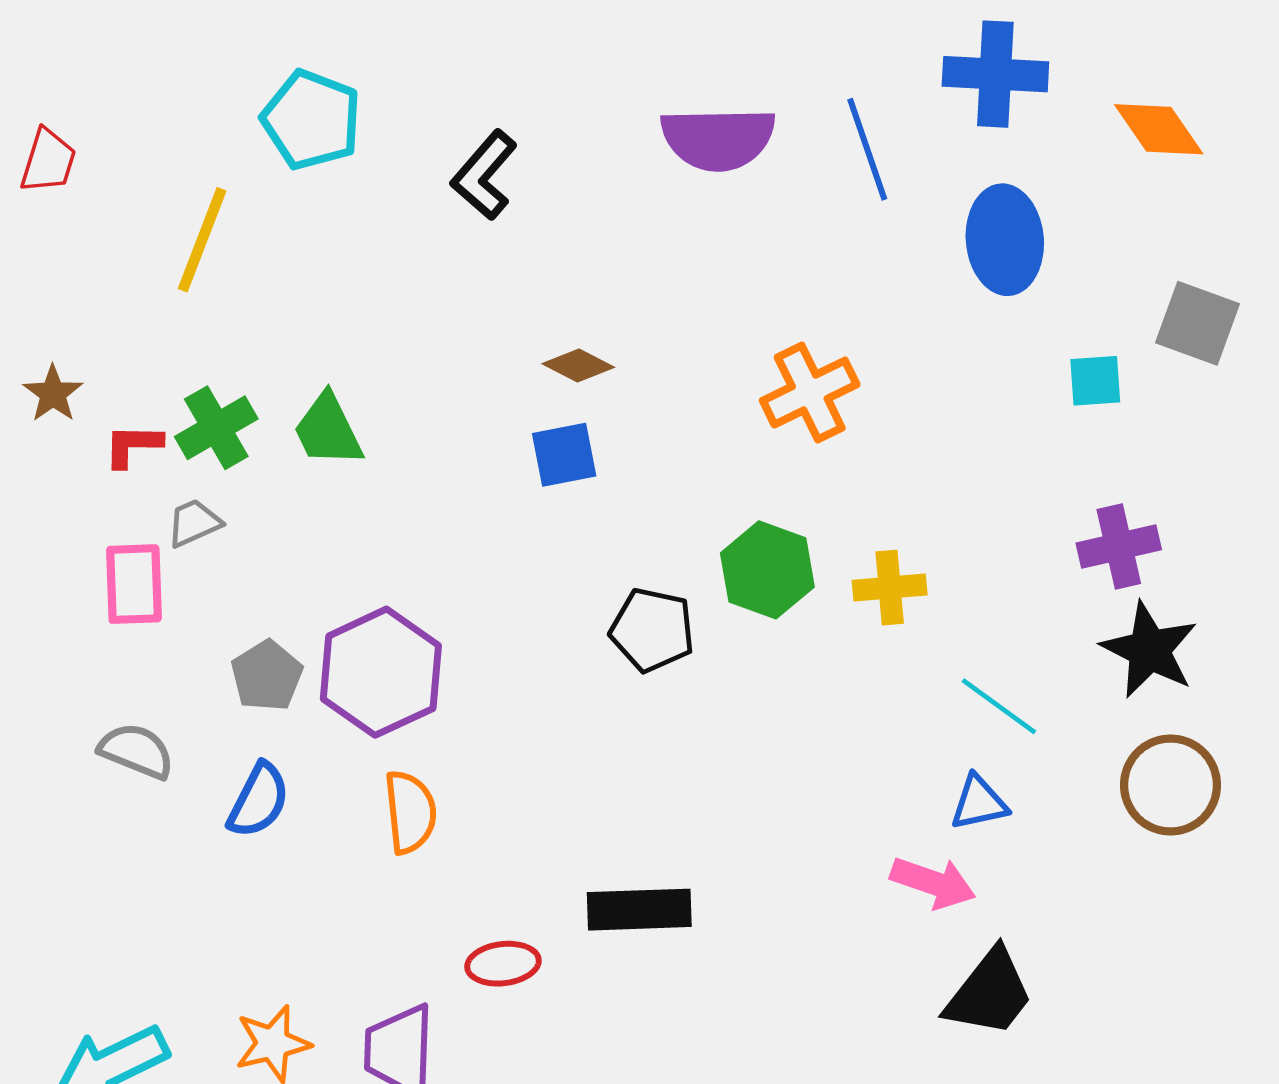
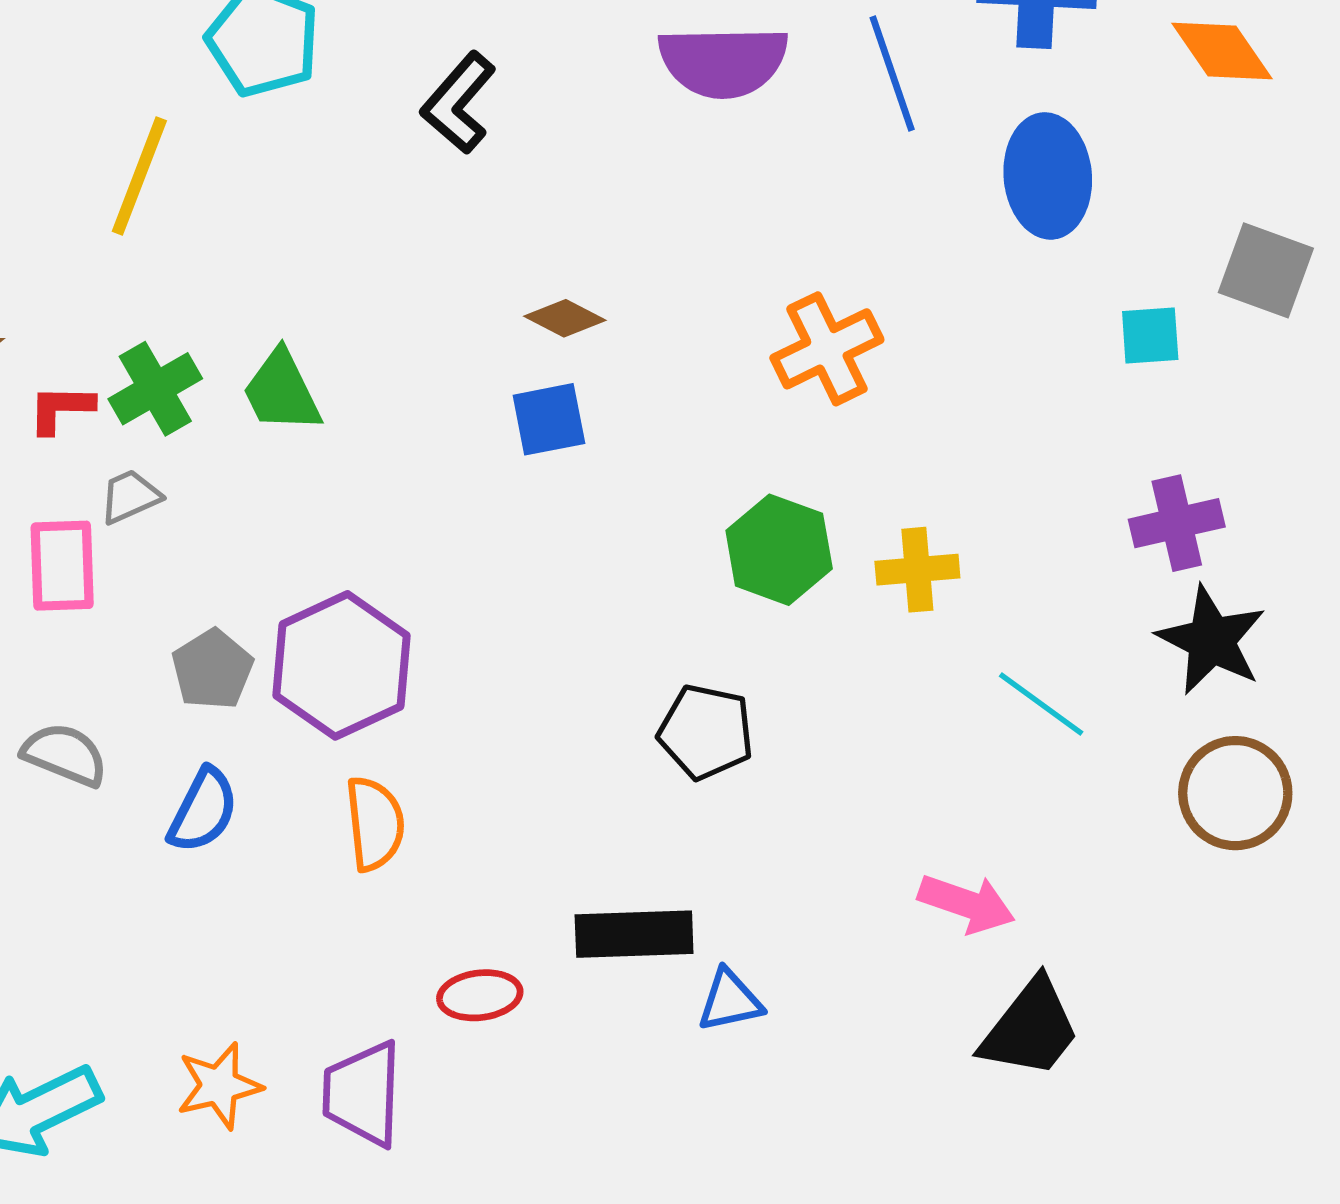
black pentagon: (652, 630) -> (706, 732), moved
blue triangle: (979, 803) -> (730, 1001), moved

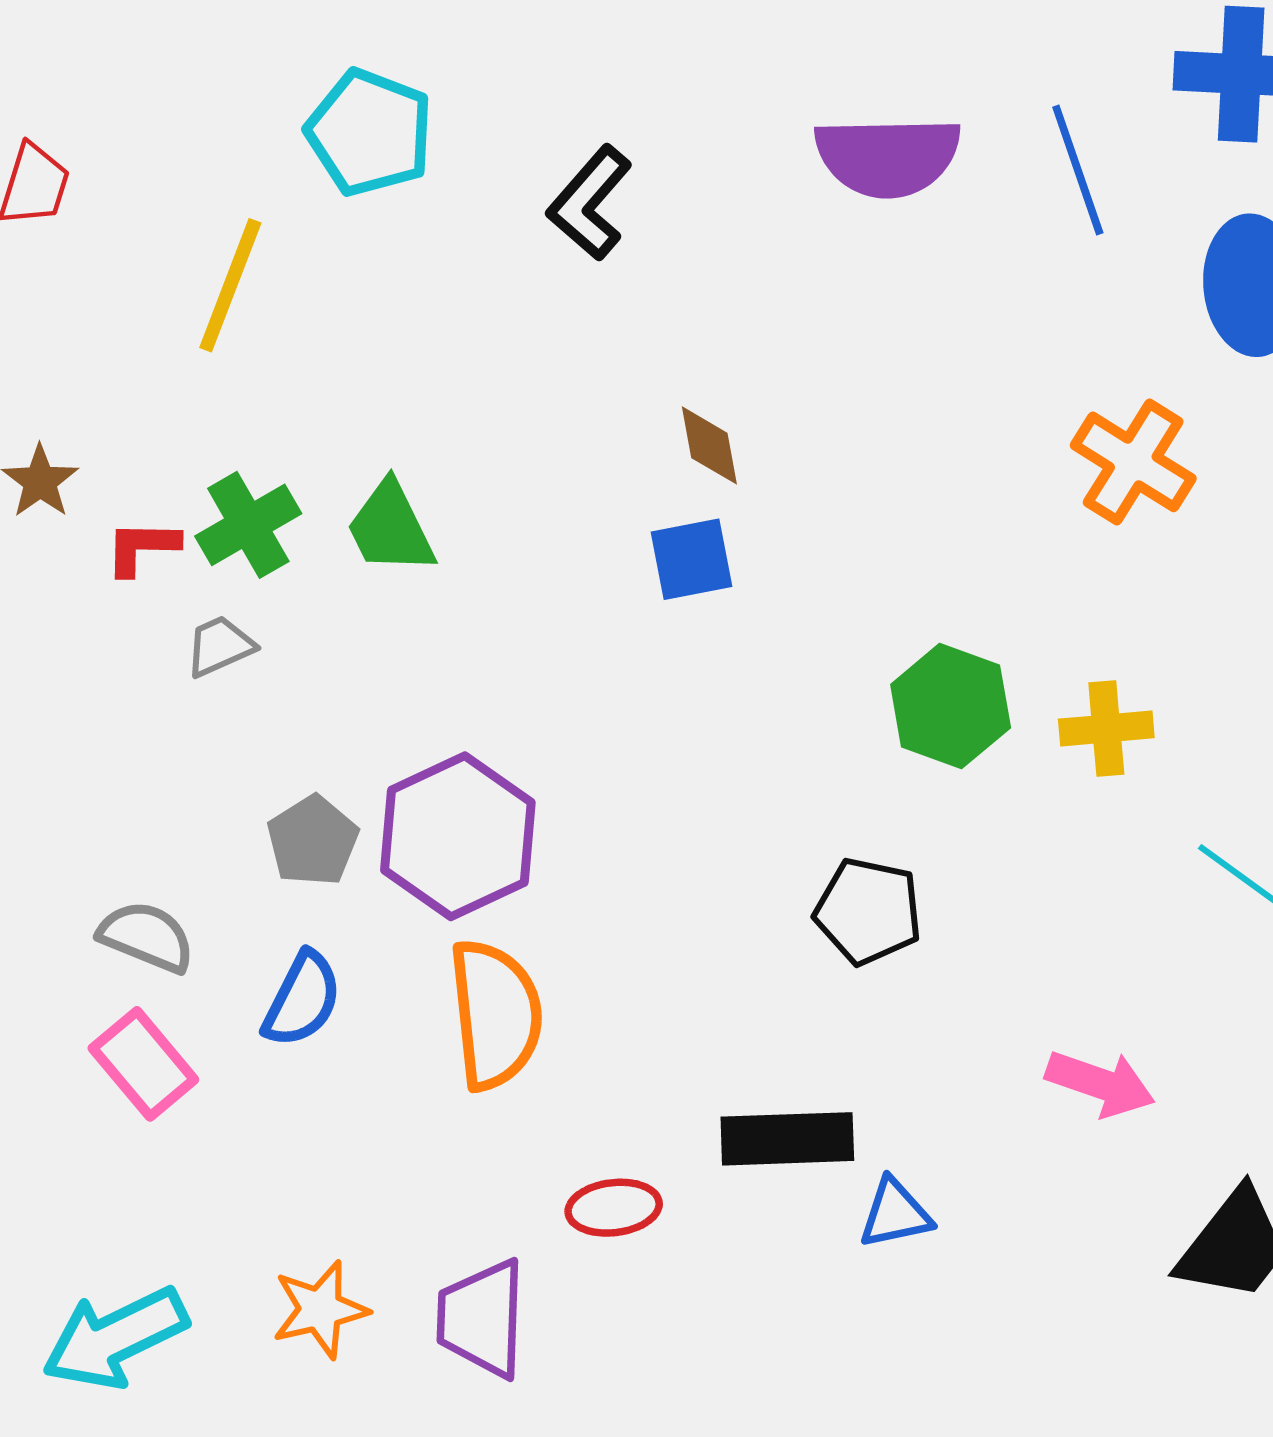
brown diamond: (565, 318) -> (709, 445), turned 52
orange cross: (827, 349) -> (1133, 462), moved, turned -32
pink rectangle: (62, 566) -> (143, 1064), moved, turned -38
orange semicircle: (375, 824) -> (495, 1014), size x1.4
pink arrow: (967, 903) -> (1100, 1083), moved

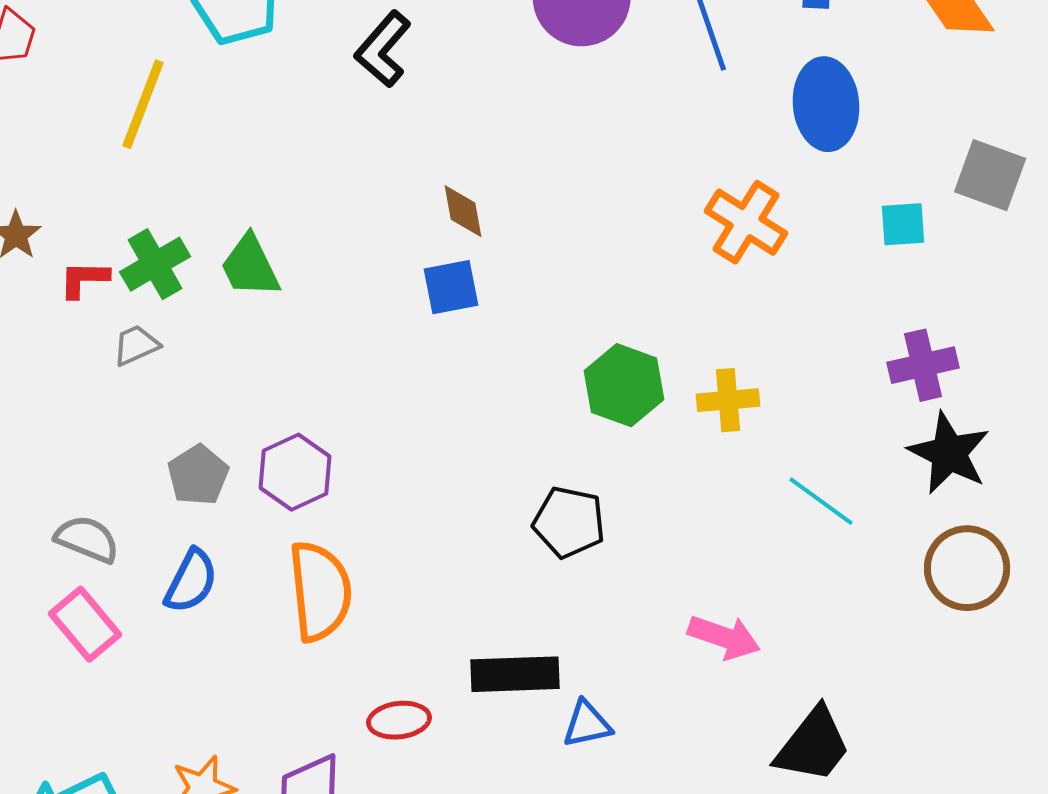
purple hexagon: (458, 836) -> (295, 472), size x0.7

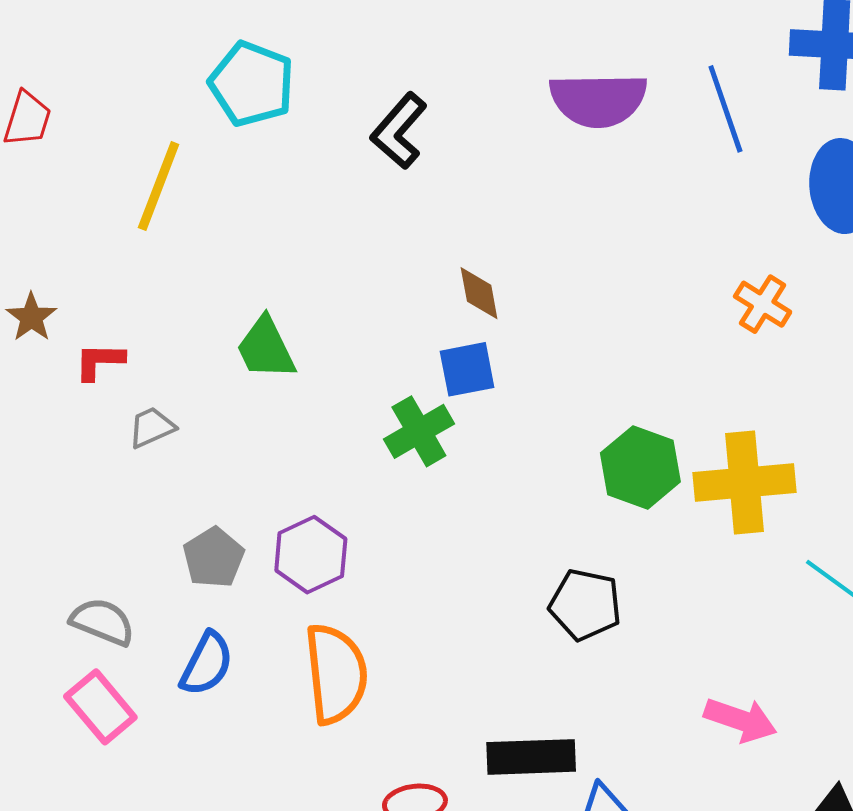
orange cross: (746, 222) -> (763, 304), size x0.7
green cross: (155, 264) -> (419, 431), moved
yellow cross: (728, 400) -> (744, 482), size x1.6

